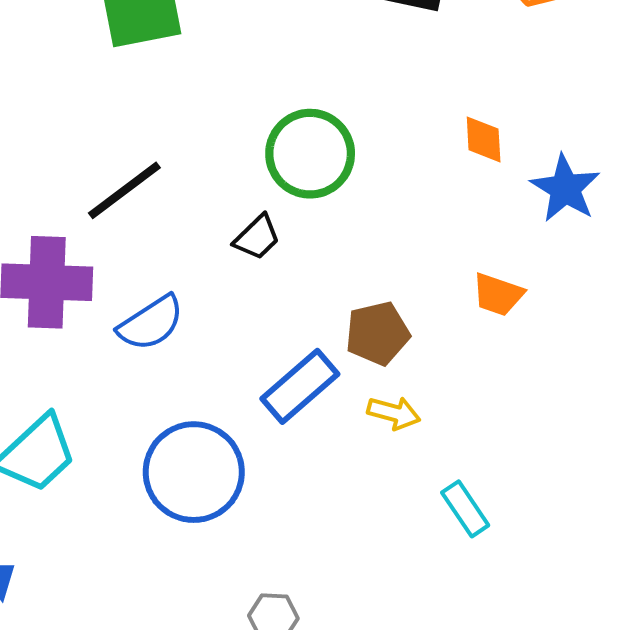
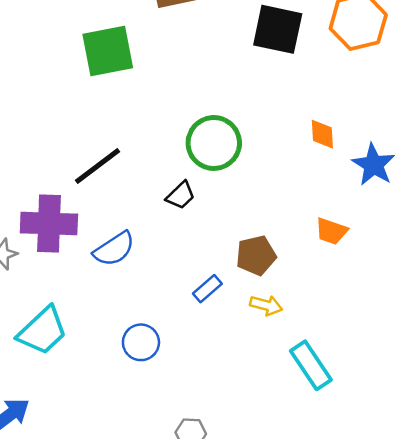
blue rectangle: (300, 386) -> (207, 289), size x0.6
blue circle: (194, 472) -> (141, 342), size x0.6
cyan rectangle: (465, 509) -> (311, 365), size x1.4

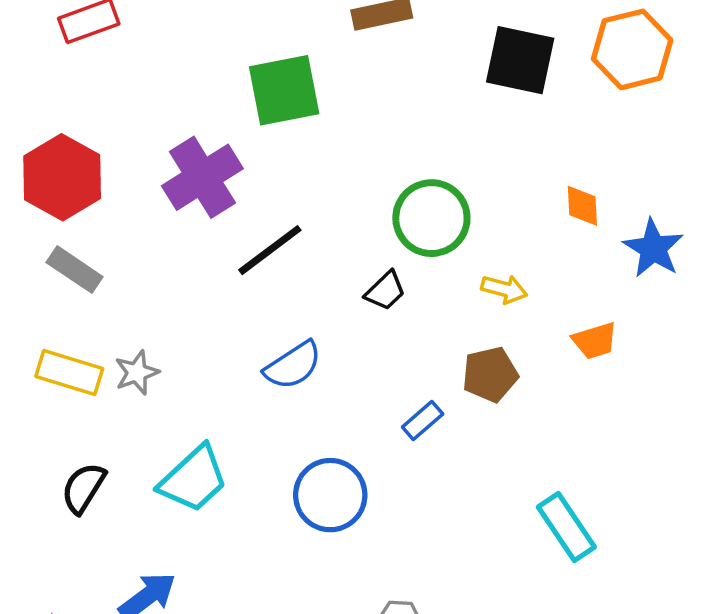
purple cross: (49, 223) -> (202, 177), moved, turned -34
orange trapezoid: (331, 231) -> (595, 341), turned -36
yellow arrow: (266, 305) -> (504, 289), moved
blue circle: (141, 342) -> (330, 495), size x1.4

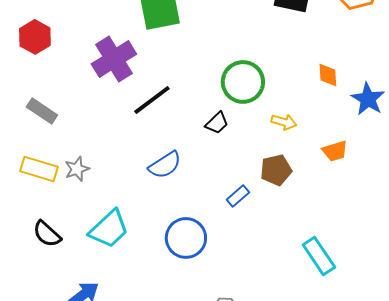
red hexagon: (62, 177) -> (35, 37), moved, size x0.7
black semicircle: (83, 488) -> (47, 234), turned -80

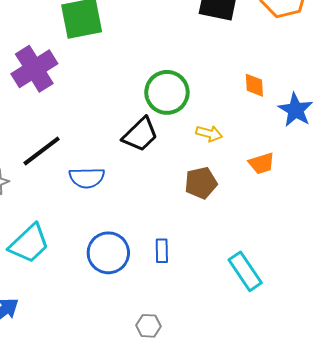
black line: (152, 100) -> (42, 151), moved
black trapezoid: (217, 123) -> (140, 135), size x1.5
blue semicircle: (165, 165) -> (87, 178), turned 32
blue rectangle: (238, 196) -> (162, 251), moved, turned -50

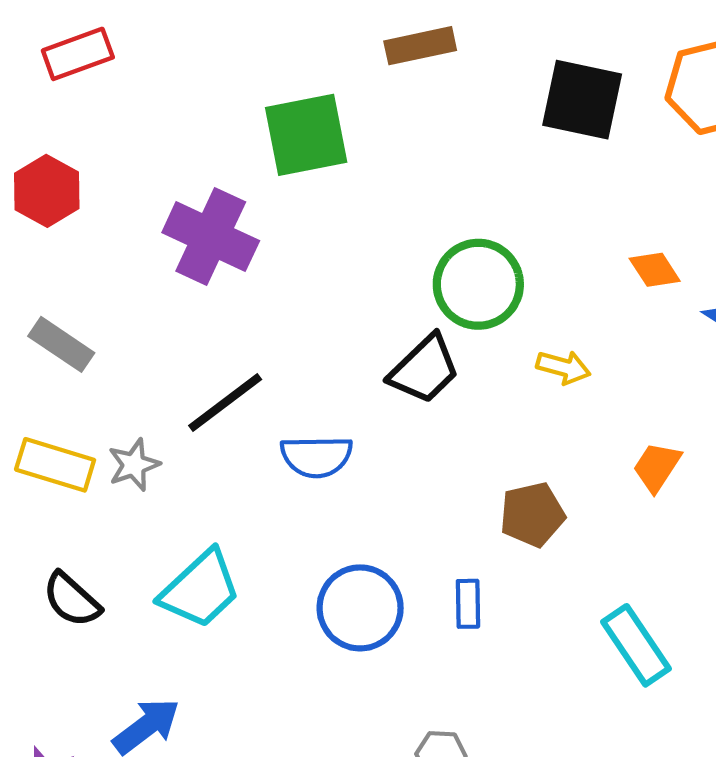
purple cross: (34, 69) -> (211, 237), turned -33
orange diamond: (254, 85) -> (655, 270), turned -30
orange trapezoid: (262, 163) -> (657, 467), moved, turned 140
brown pentagon: (201, 183) -> (532, 515), moved

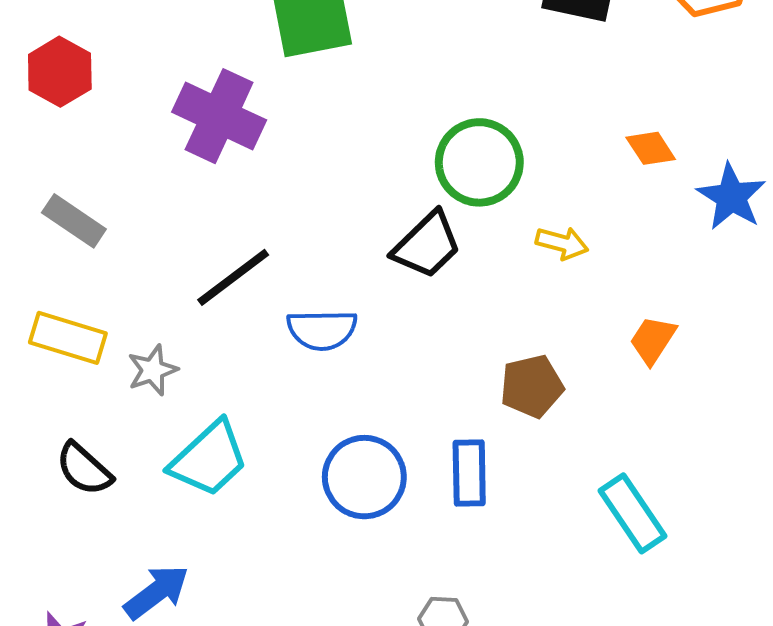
gray star: (134, 465) -> (153, 370), moved
blue rectangle: (468, 604) -> (469, 473), size x1.4

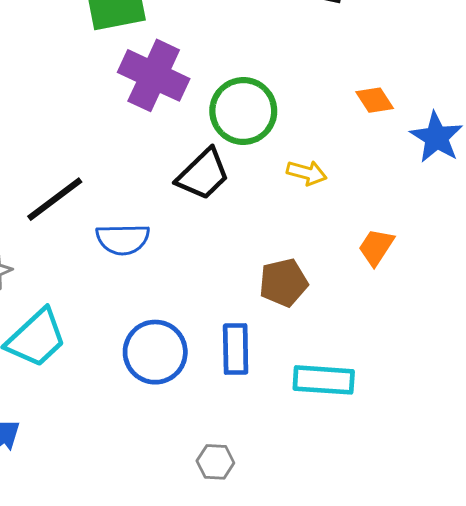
purple cross: (219, 116) -> (154, 75), moved
cyan rectangle: (633, 513) -> (324, 380), moved, turned -52

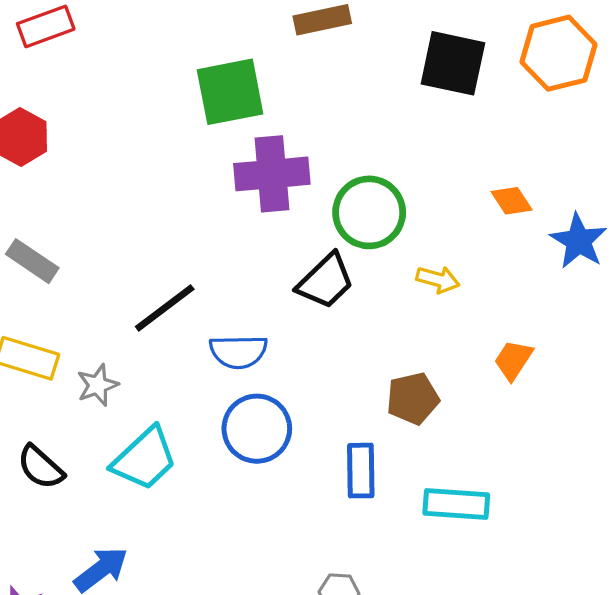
purple cross: (154, 75) -> (272, 174), turned -30
blue circle: (155, 352) -> (257, 429), moved

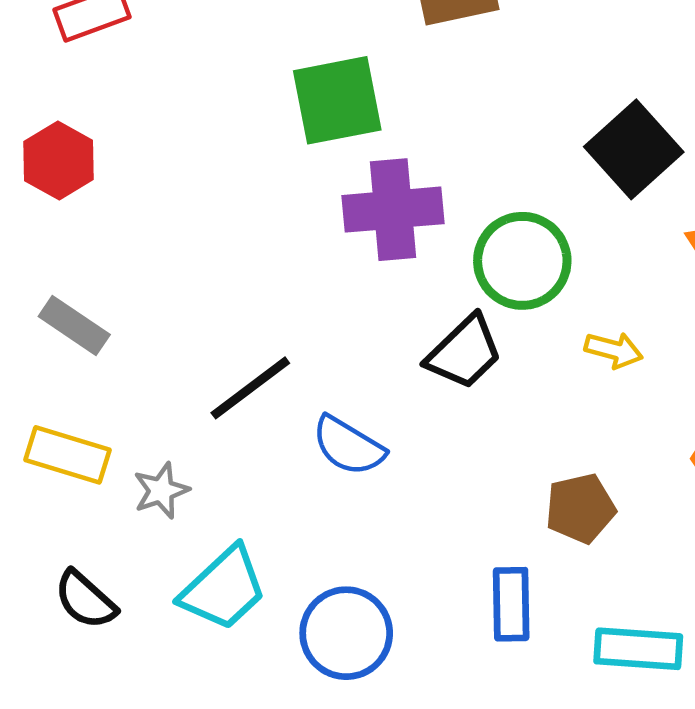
black square: (453, 63) -> (634, 149), moved, turned 36
blue semicircle: (238, 352) -> (348, 446), turned 32
blue circle: (257, 429) -> (346, 633), moved

